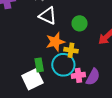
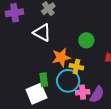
white triangle: (48, 16) -> (42, 33), moved

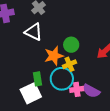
green circle: (86, 40) -> (71, 45), moved
yellow cross: (76, 67) -> (69, 64), turned -32
purple semicircle: (97, 94) -> (91, 91), turned 90

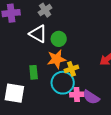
green circle: (71, 45) -> (59, 39), moved
green rectangle: (37, 79) -> (34, 72), moved
white square: (31, 93) -> (14, 93), moved, turned 30

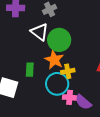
green circle: (59, 39) -> (59, 40), size x1.5
orange star: (57, 59) -> (54, 60), turned 30

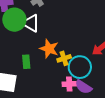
green circle: (59, 40) -> (14, 20), moved
cyan circle: (57, 84) -> (80, 67), moved

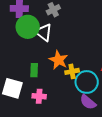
pink cross: (69, 84) -> (39, 96), moved

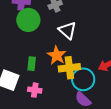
white triangle: (43, 32) -> (67, 30), moved
yellow cross: (72, 71) -> (69, 68), size x1.5

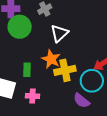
white triangle: (67, 30) -> (59, 33), turned 42
cyan circle: (83, 79) -> (92, 81), moved

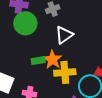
green rectangle: (27, 70) -> (38, 61), moved, turned 72

